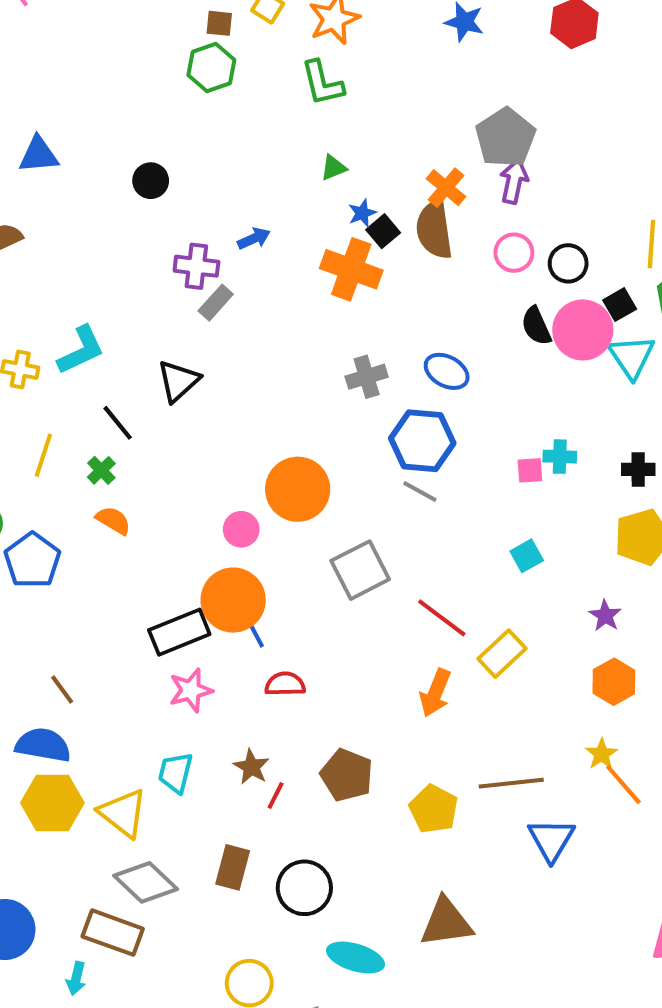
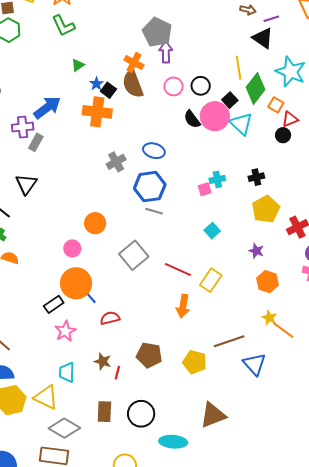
blue arrow: (254, 238) -> (47, 108), size x1.8
orange circle: (298, 489) -> (95, 223), size x0.7
black rectangle: (179, 632) -> (54, 304), size x0.7

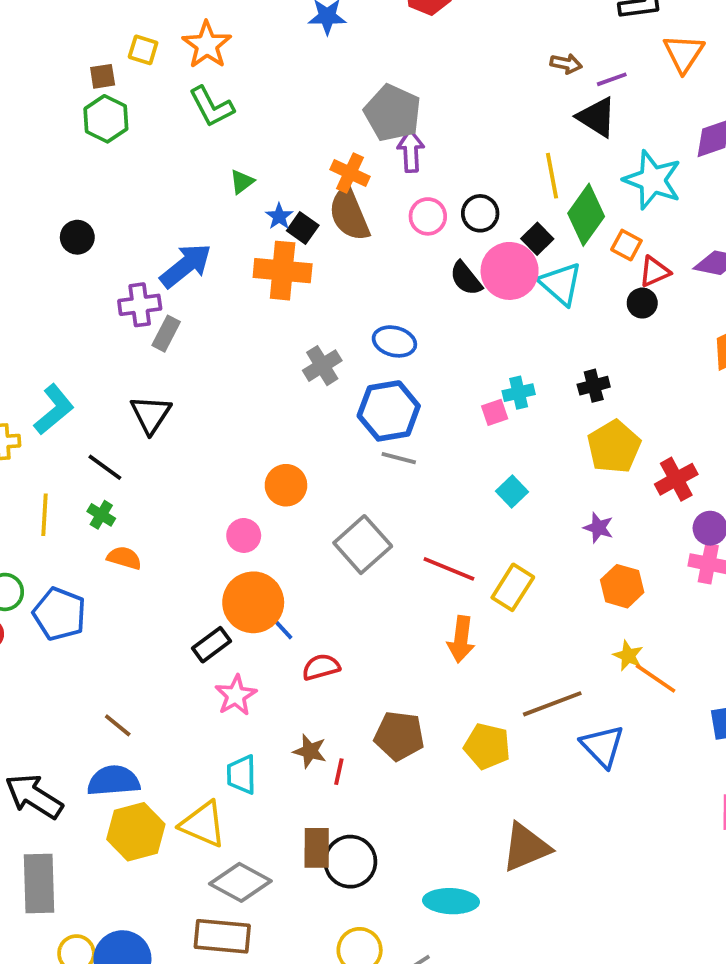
black circle: (141, 414) -> (350, 862), moved

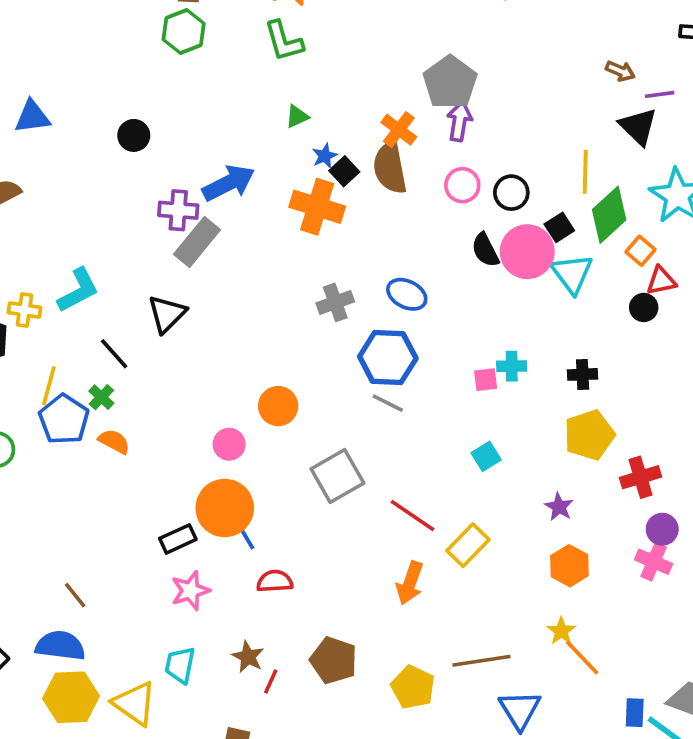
gray rectangle: (166, 334) -> (197, 242), size x1.5
blue pentagon: (60, 614) -> (64, 419), moved

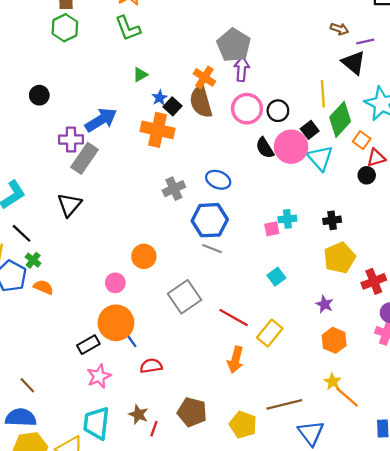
pink circle: (462, 185) -> (247, 109), size x1.4
black line: (114, 354) -> (22, 233), moved
cyan trapezoid: (180, 665) -> (97, 423), size x1.4

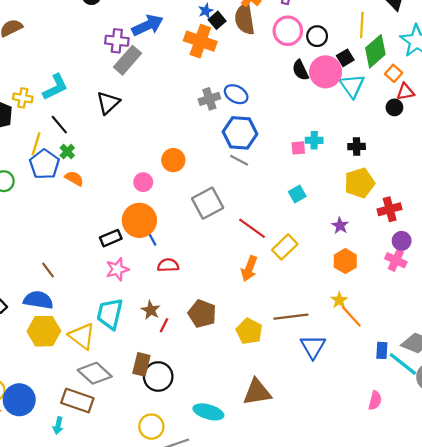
blue ellipse: (218, 180) -> (236, 94), moved

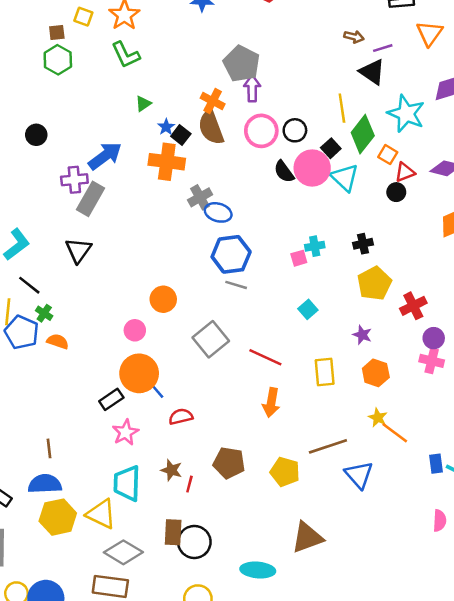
gray cross: (209, 99) -> (200, 197), moved
yellow rectangle: (285, 247) -> (325, 372), moved, turned -40
brown line: (48, 270) -> (49, 448), turned 42

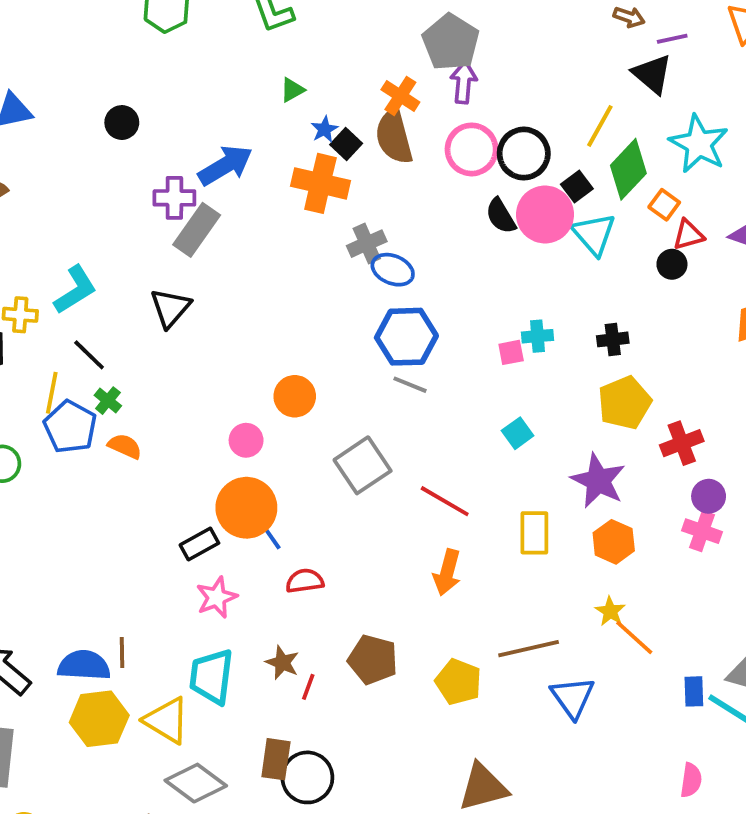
yellow line: (342, 108) -> (600, 126), turned 32
black circle: (295, 130) -> (524, 154), size x1.4
purple star: (362, 335) -> (598, 481), size x1.8
brown line: (49, 448) -> (122, 653), moved

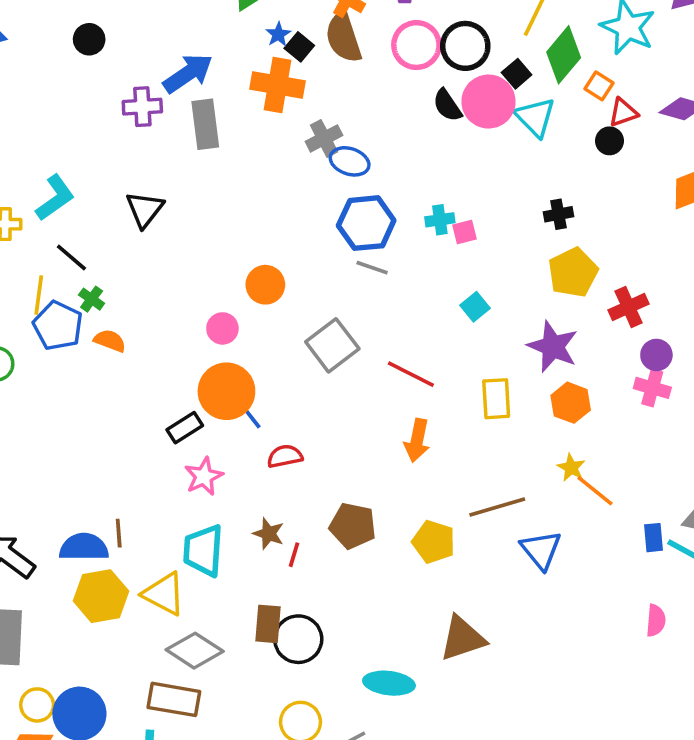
gray rectangle: (197, 230) -> (205, 124), moved, turned -39
cyan cross: (538, 336) -> (440, 220), moved

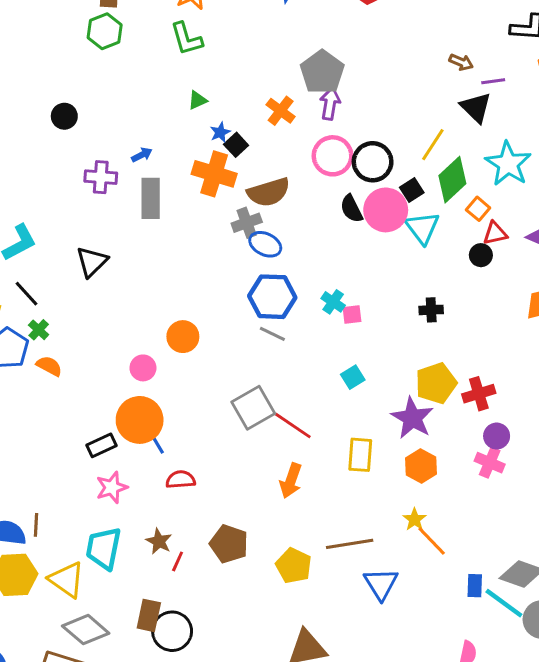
brown semicircle: (344, 37) -> (269, 192), moved, turned -96
blue arrow: (188, 73) -> (142, 155), size x0.5
cyan cross: (440, 220) -> (333, 302), turned 35
yellow pentagon: (573, 272) -> (436, 383), moved
gray square: (332, 345) -> (253, 408), moved

